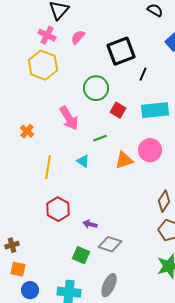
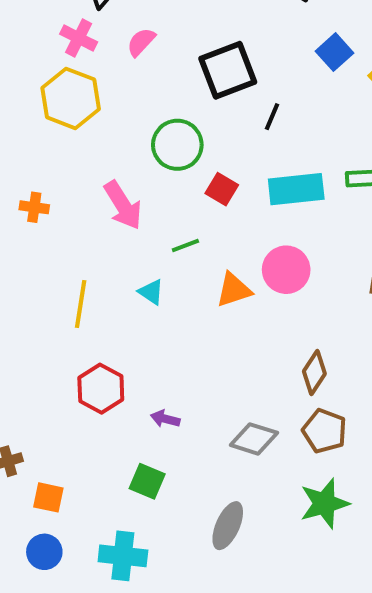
orange cross: (27, 131) -> (34, 207), moved, turned -32
gray diamond: (110, 244) -> (254, 439), moved
orange square: (18, 269) -> (48, 497), moved
gray ellipse: (109, 285) -> (228, 526), moved

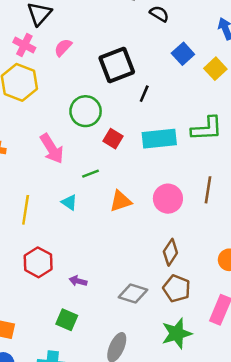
pink circle: (286, 270) -> (168, 199), moved

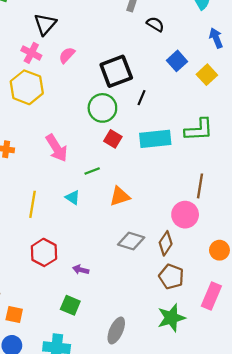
green circle: (86, 111) -> (102, 108), moved
pink circle: (168, 199) -> (185, 215), moved
gray diamond: (133, 294) -> (131, 241), moved

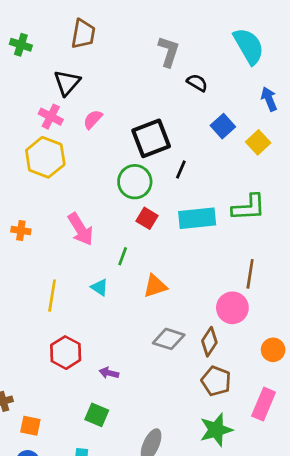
green line: (92, 171) -> (123, 256), turned -49

